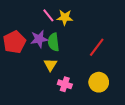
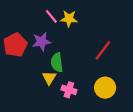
green semicircle: (53, 42) -> (57, 62), moved
yellow triangle: (50, 65) -> (49, 78), moved

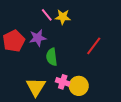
yellow triangle: (49, 78) -> (36, 87), moved, size x1.5
yellow circle: (105, 88) -> (79, 86), moved

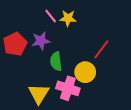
pink cross: (63, 82) -> (68, 88), size x1.5
yellow circle: (79, 86) -> (85, 72), moved

